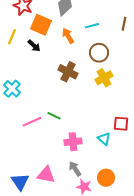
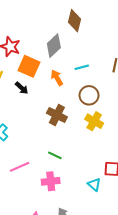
yellow cross: (104, 78) -> (94, 121), turned -30
green line: (54, 116) -> (55, 155), moved
pink cross: (73, 142) -> (51, 181), moved

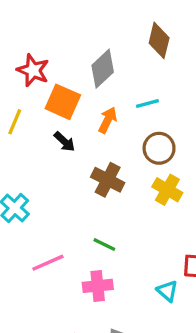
brown diamond: (75, 21) -> (159, 40), moved
orange arrow: (57, 78) -> (108, 120), turned 56
black arrow: (22, 88) -> (65, 142), moved

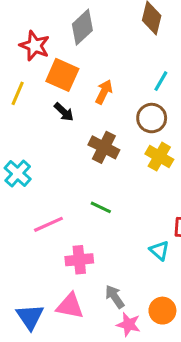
gray diamond: (103, 69) -> (82, 27), moved
cyan line: (147, 104) -> (161, 81), moved, turned -45
pink cross: (98, 286) -> (79, 260), moved

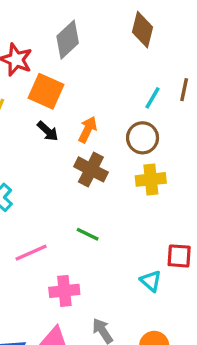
orange arrow: (104, 92) -> (88, 130), moved
yellow cross: (159, 157) -> (151, 179), turned -36

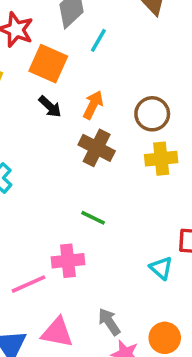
cyan line: (153, 98) -> (98, 40), moved
pink line: (31, 253) -> (29, 284), moved
pink cross: (64, 291) -> (68, 261), moved

